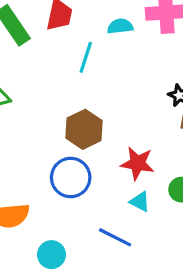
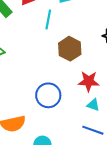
brown hexagon: (84, 129) -> (70, 49), moved
blue line: (115, 237) -> (93, 130), moved

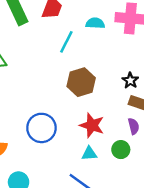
cyan triangle: (93, 105) -> (89, 154), turned -40

